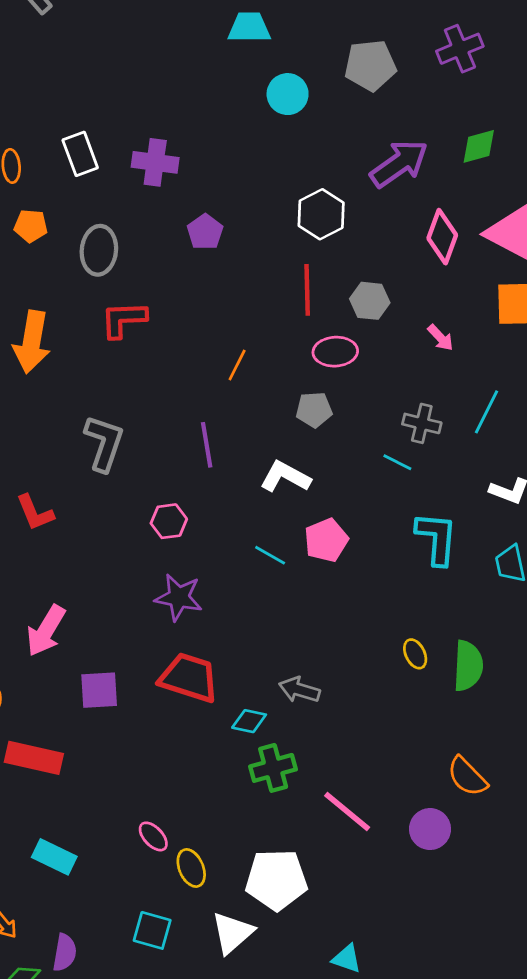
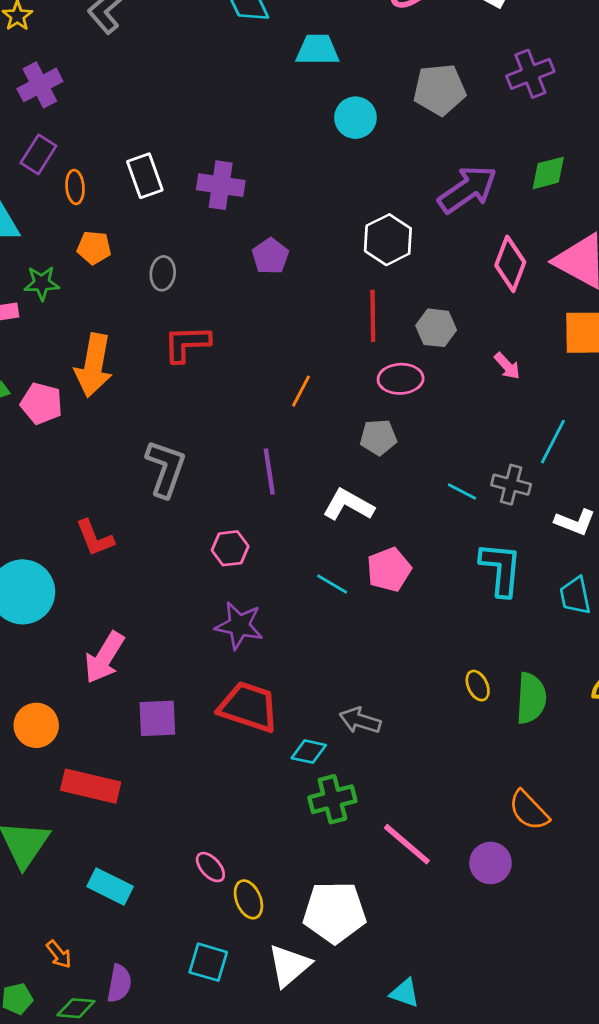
gray ellipse: (99, 250) -> (163, 273), size x0.7
gray cross: (422, 423) -> (511, 485), moved

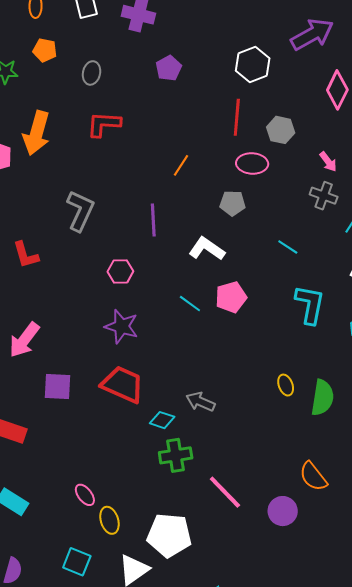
gray cross: (511, 485) -> (324, 196), moved

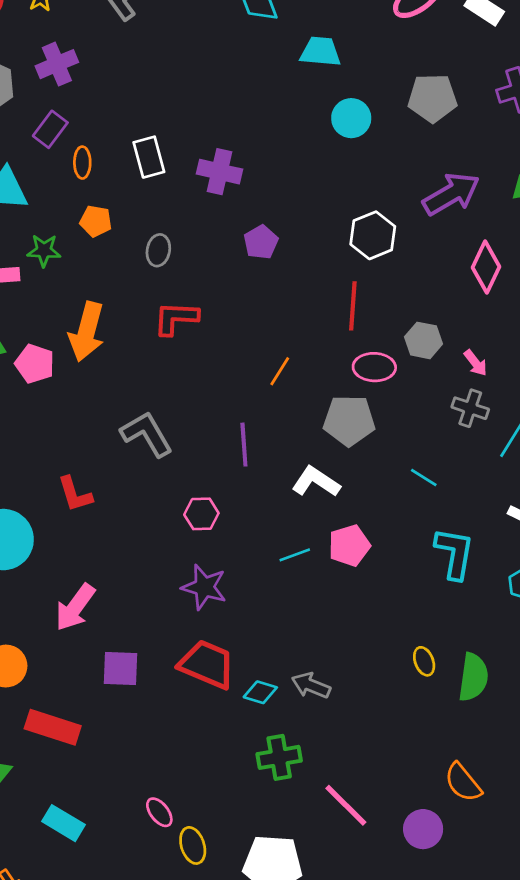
gray hexagon: (281, 130) -> (424, 340), moved
gray pentagon: (232, 203) -> (349, 420), size x1.5
gray L-shape: (80, 211) -> (147, 434), turned -54
cyan line: (190, 304) -> (295, 555), turned -55
cyan diamond: (162, 420) -> (260, 692), moved

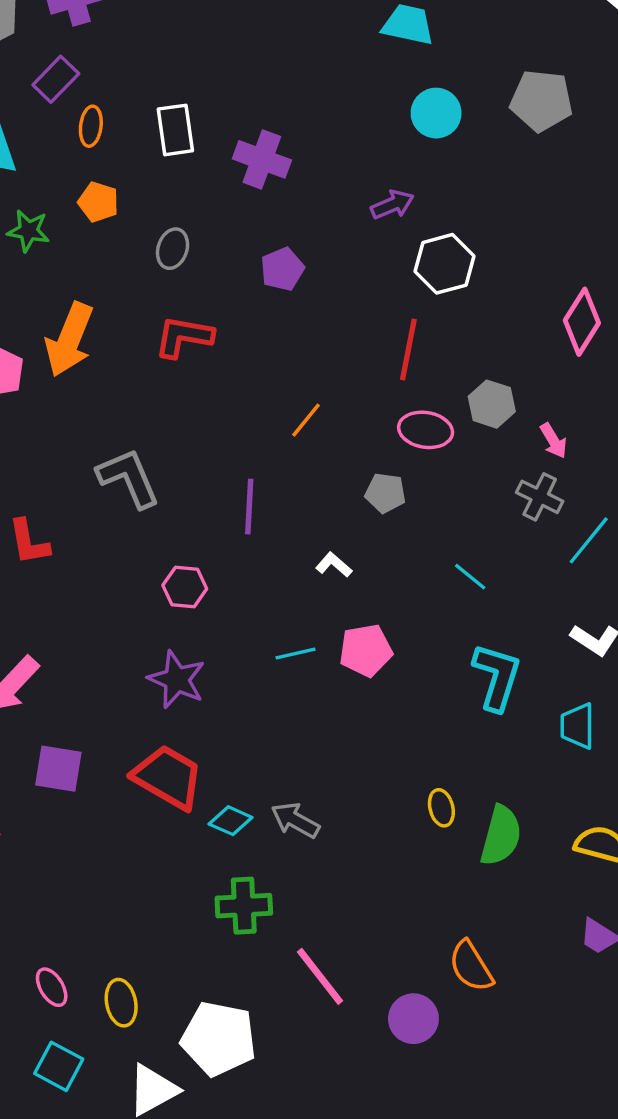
purple arrow: (451, 194) -> (392, 205), moved, size x0.6
purple pentagon: (261, 242) -> (282, 269), moved
gray pentagon: (349, 420) -> (385, 493), size x0.6
white L-shape: (316, 482) -> (334, 565), size x0.6
pink ellipse: (159, 812) -> (52, 987), moved

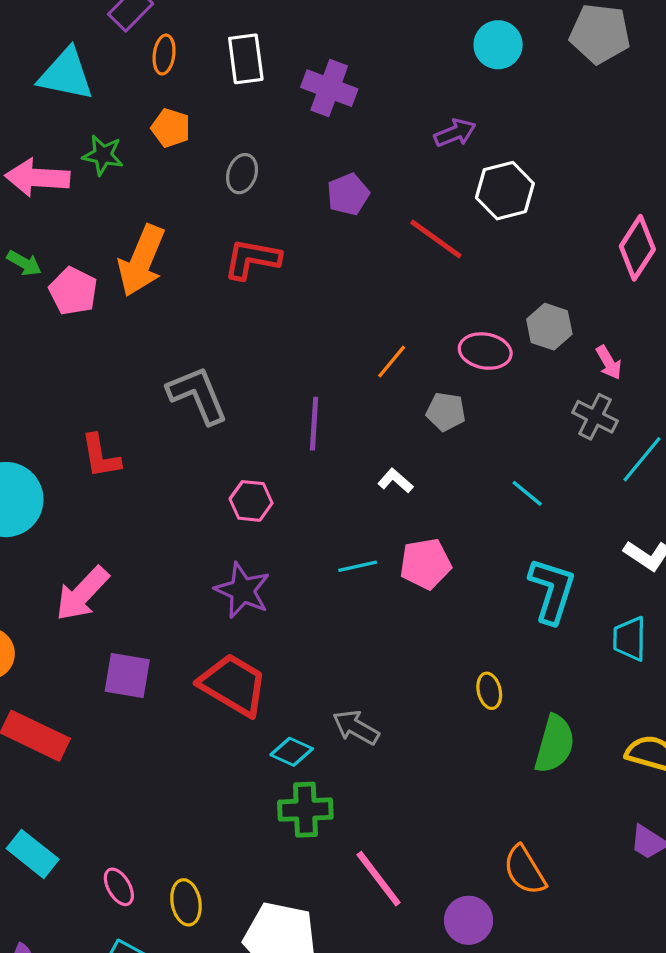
red line: (408, 349) -> (436, 239), moved, turned -66
orange line: (306, 420) -> (392, 362), moved
yellow ellipse: (441, 808) -> (489, 691), moved
cyan diamond: (231, 821) -> (292, 752), moved

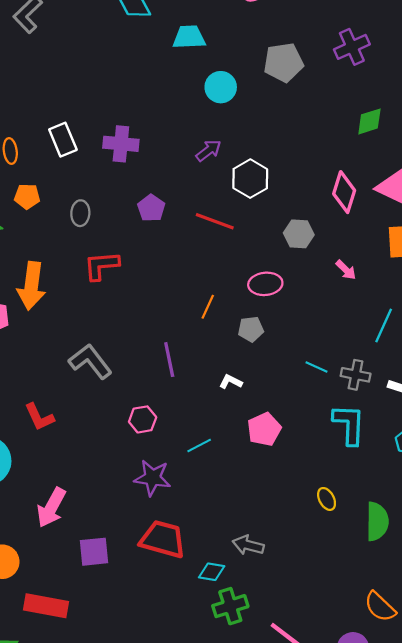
gray hexagon: (549, 327) -> (299, 234), moved
gray cross: (595, 417) -> (356, 375), moved
cyan line: (358, 566) -> (199, 446), moved

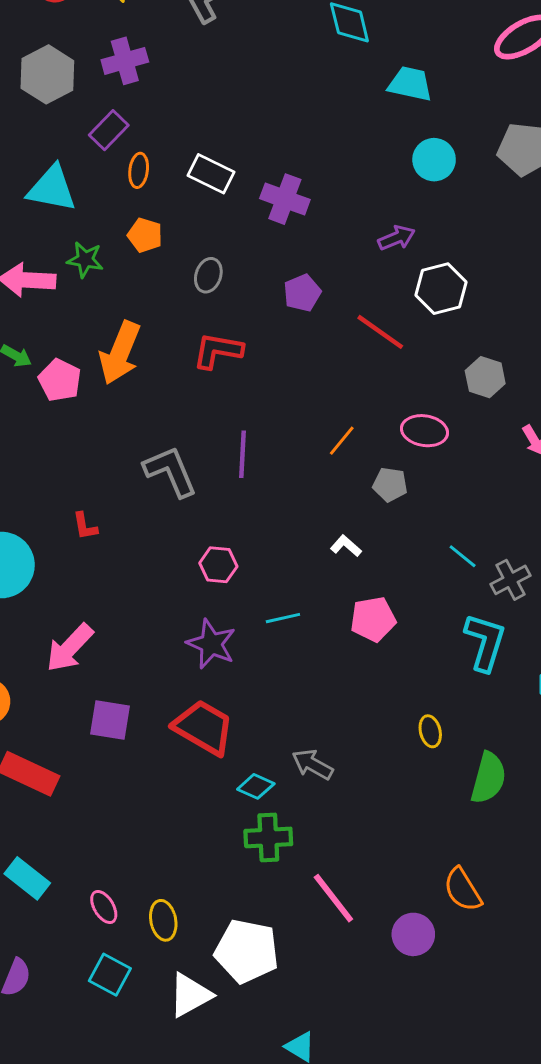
white rectangle: (63, 140) -> (211, 174), turned -56
purple line: (169, 360) -> (242, 454), moved
gray cross: (356, 375) -> (511, 580), turned 36
red L-shape: (39, 417) -> (85, 526), size x0.7

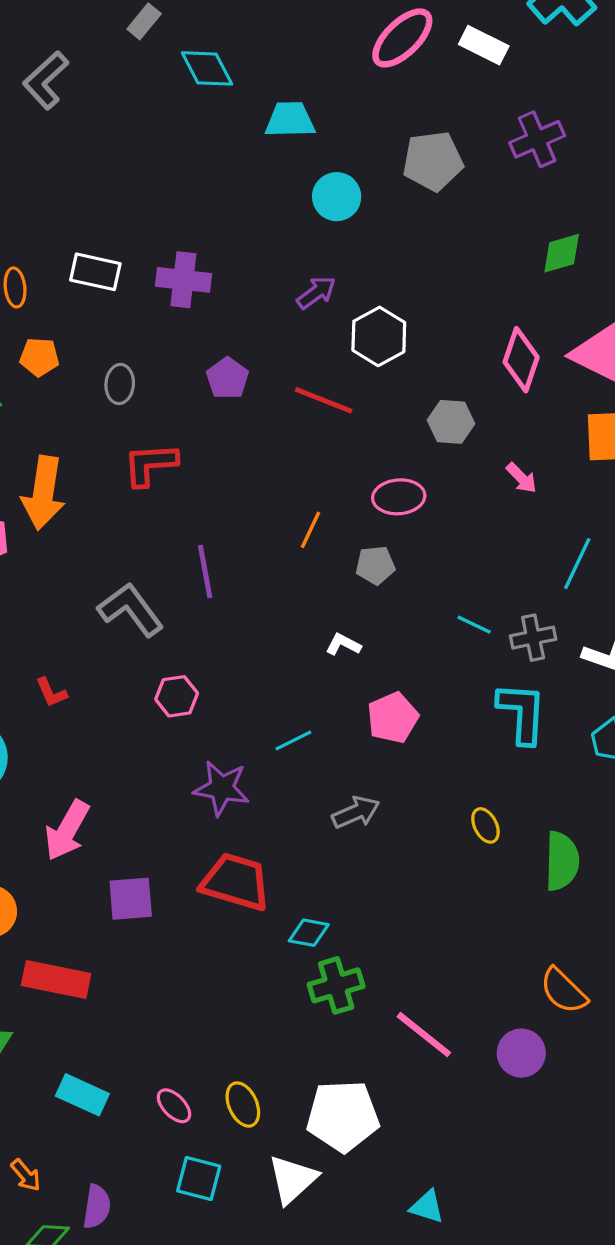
pink hexagon: (218, 565) -> (177, 696), moved
gray cross: (511, 580) -> (533, 638), turned 30
gray arrow: (312, 764) -> (356, 812), moved, turned 141

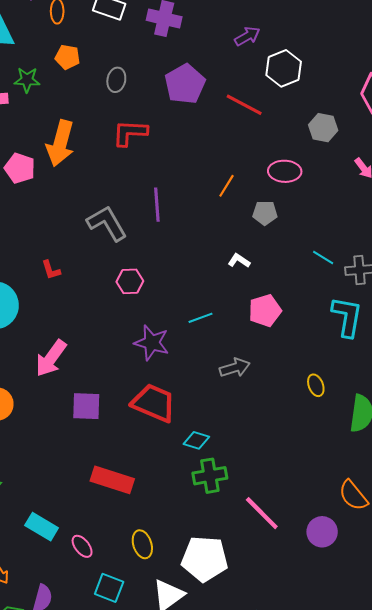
purple pentagon: (227, 378) -> (185, 84), size x1.5
red rectangle: (56, 980) -> (112, 480), moved
pink ellipse: (174, 1106) -> (82, 546), moved

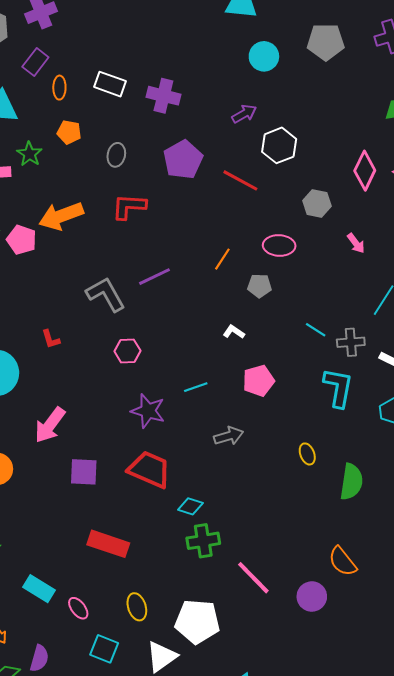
green star: (27, 80) -> (29, 154), turned 30
orange arrow: (60, 143) -> (61, 216), turned 54
purple line: (157, 205) -> (154, 277), turned 68

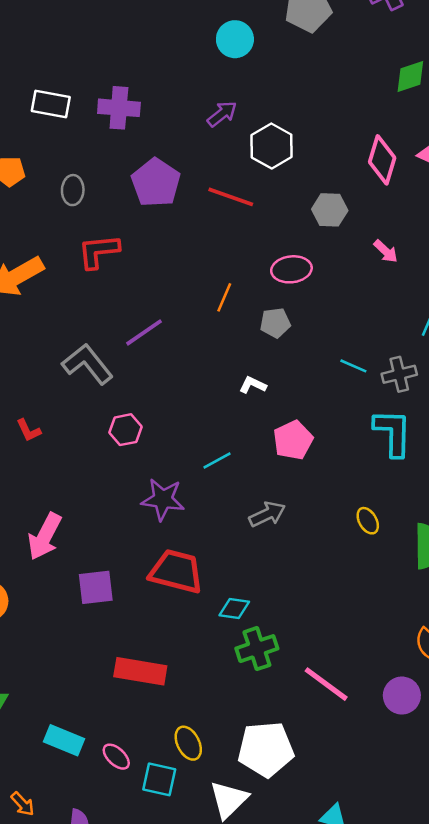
cyan square: (104, 649) -> (159, 779), moved

